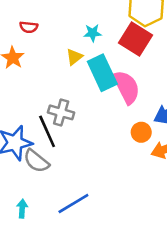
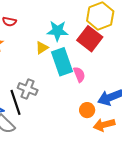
cyan star: (93, 33) -> (57, 31), size x1.5
pink semicircle: (126, 87) -> (79, 75), size x0.6

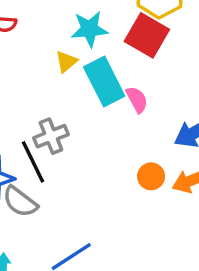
gray cross: (28, 89) -> (51, 136), turned -36
orange circle: (87, 110) -> (151, 176), moved

